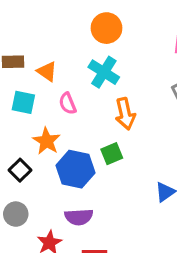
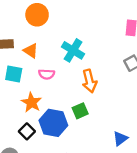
orange circle: (106, 28) -> (37, 15), moved
pink semicircle: (68, 103) -> (47, 74), turned -63
black square: (20, 170) -> (27, 131), moved

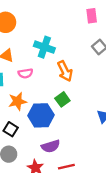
orange star: (31, 102) -> (17, 101), turned -30
black square: (27, 131) -> (11, 129), moved

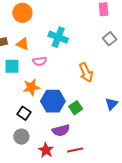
orange arrow: (65, 71) -> (86, 72), moved
green square: (62, 99) -> (76, 108), moved

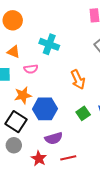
green square: (76, 108) -> (83, 113), moved
black square: (24, 113) -> (16, 122), size x1.5

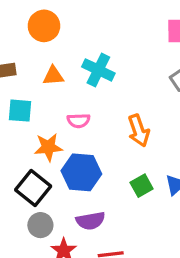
orange triangle: (14, 52) -> (53, 76), moved, turned -32
pink semicircle: (31, 69) -> (79, 121), moved
gray circle: (14, 145) -> (40, 225), moved

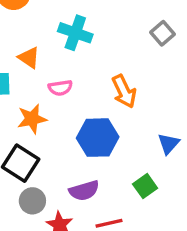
orange triangle: (53, 76) -> (29, 58), moved, turned 45
blue hexagon: (81, 172) -> (98, 138), moved
green square: (142, 186) -> (145, 186), moved

